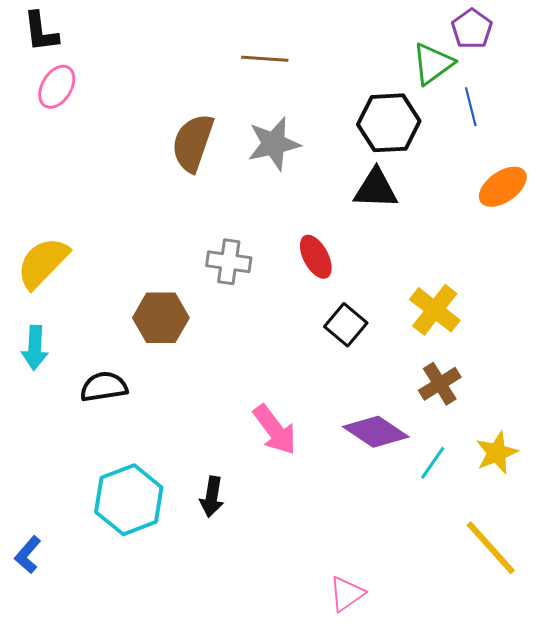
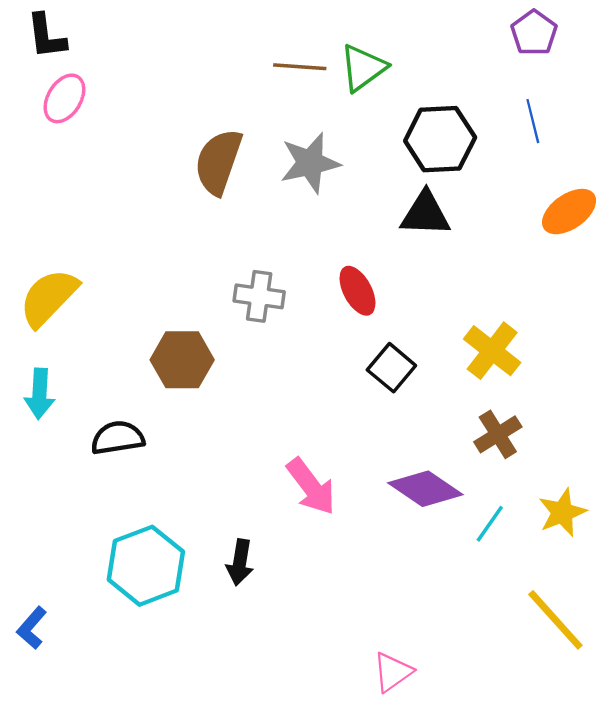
green triangle: (433, 64) -> (363, 68), moved

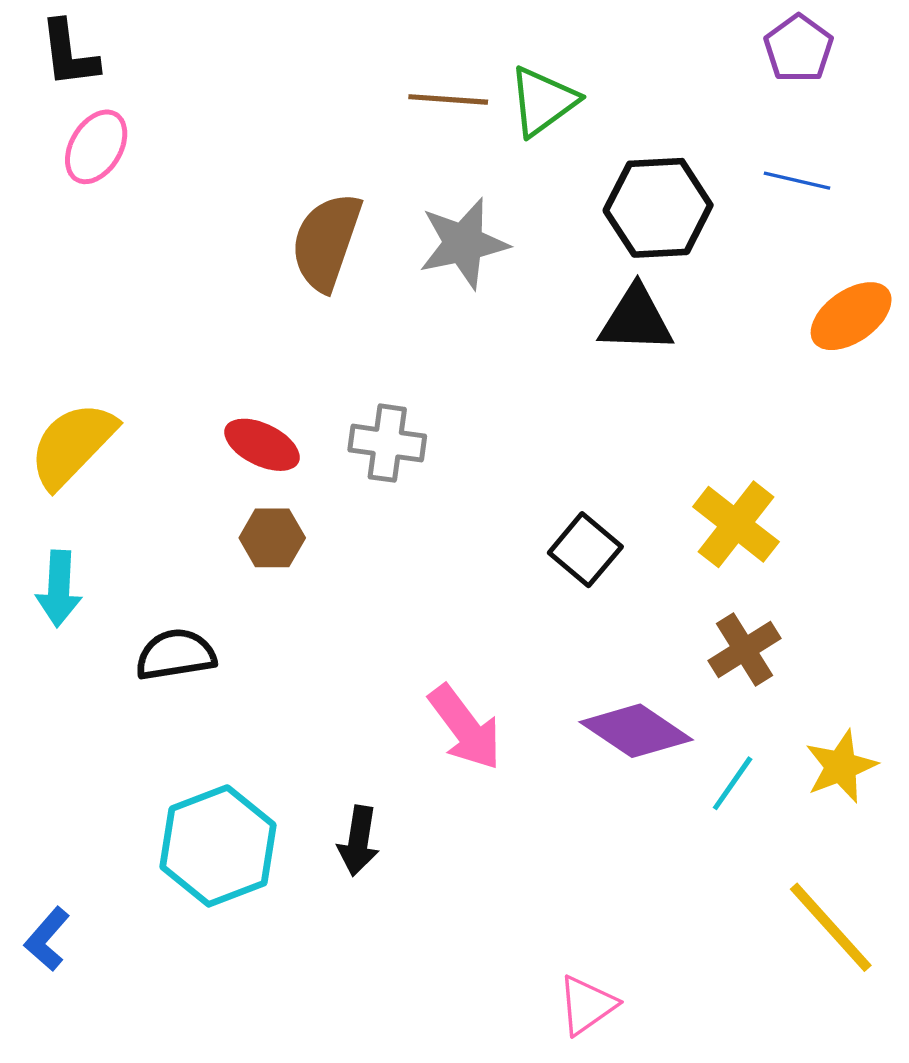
blue line: (533, 121) -> (797, 181), turned -63
red ellipse: (357, 291) -> (262, 445), moved, turned -36
brown hexagon: (182, 360) -> (272, 538), size x0.7

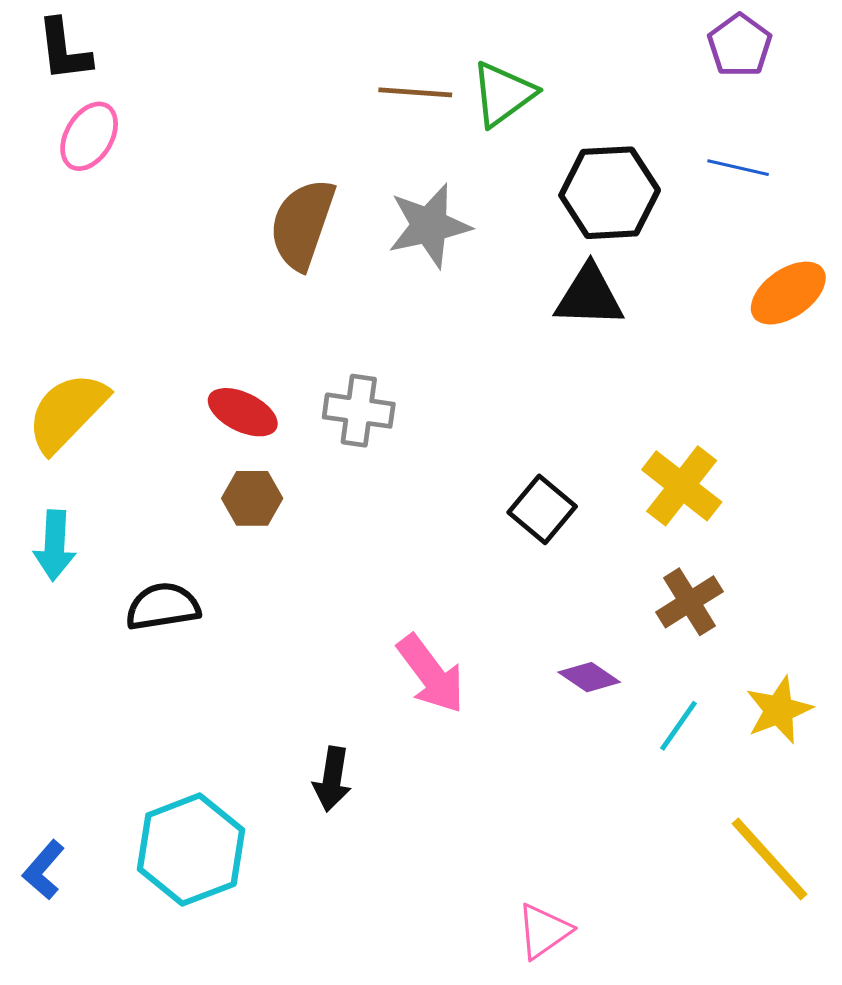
purple diamond: (636, 731) -> (589, 677), size x0.6
cyan hexagon: (218, 846) -> (191, 850), moved

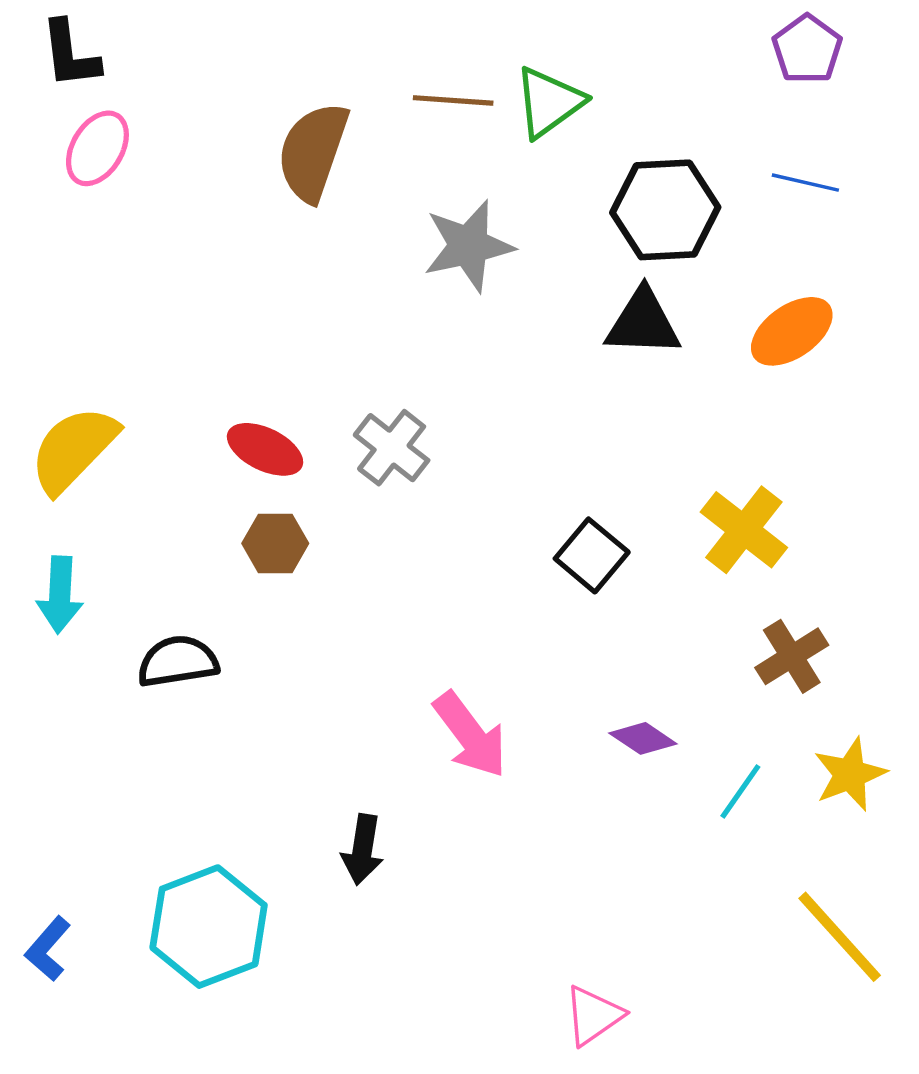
brown semicircle: (302, 224) -> (313, 152), moved
orange ellipse: (788, 293) -> (792, 331), moved
gray cross: (359, 411) -> (392, 448), turned 30
brown cross: (689, 602) -> (792, 656), moved

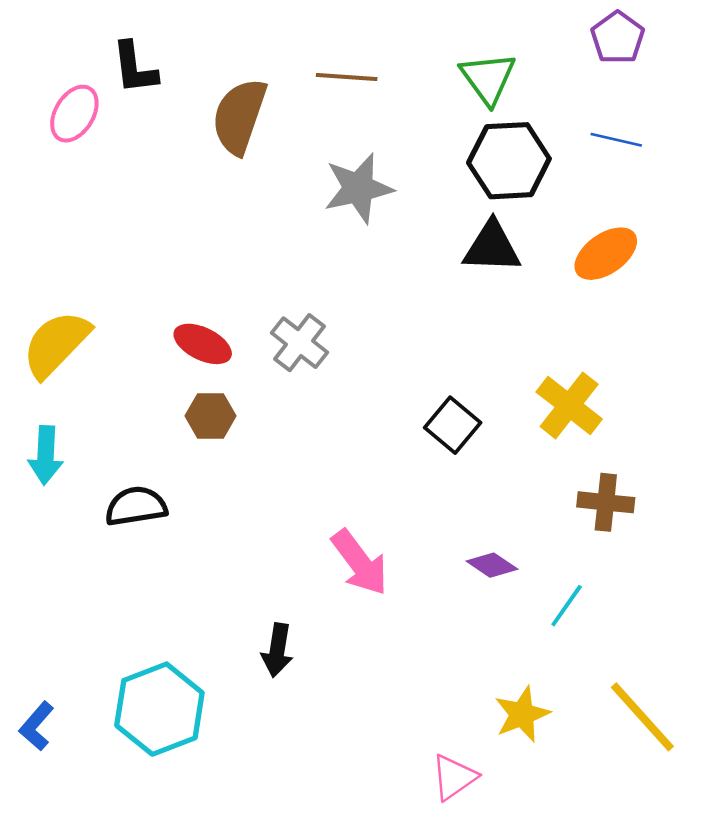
black L-shape: (70, 54) -> (135, 68), moved
green triangle: (549, 102) -> (488, 78), moved, turned -30
brown cross: (792, 656) -> (606, 502), turned 38
yellow star: (850, 774) -> (522, 714), moved

